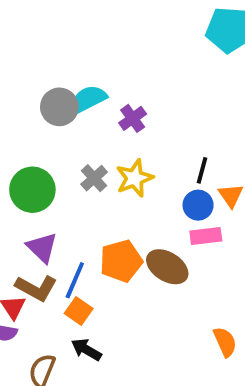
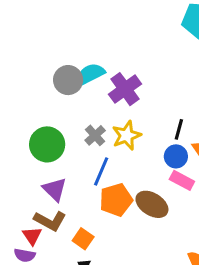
purple cross: (133, 118) -> (125, 89), size x1.5
pink rectangle: (206, 236) -> (182, 180), turned 35
blue line: (75, 280) -> (101, 171), moved

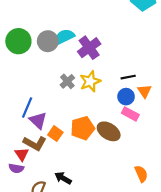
black line: (179, 129) -> (128, 77), turned 64
green circle: (47, 144) -> (18, 41), moved
blue line: (101, 171) -> (27, 107), moved
orange square: (83, 239) -> (55, 134), moved

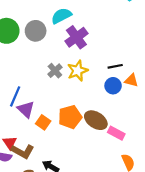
cyan semicircle: (64, 37) -> (61, 16), moved
orange triangle: (144, 91) -> (131, 80), turned -40
pink rectangle: (130, 114) -> (116, 133), moved
brown L-shape: (35, 143) -> (23, 151), moved

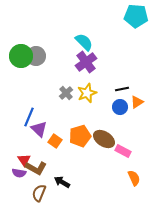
cyan semicircle: (61, 16) -> (84, 42), moved, turned 72
gray circle: (36, 31) -> (36, 56), moved
orange triangle: (131, 80) -> (137, 102), turned -48

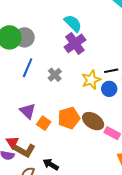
yellow star: (87, 93) -> (91, 80), moved
blue line: (29, 117) -> (28, 68), moved

